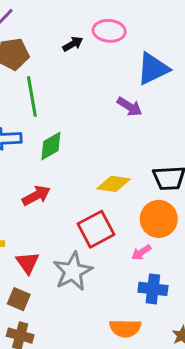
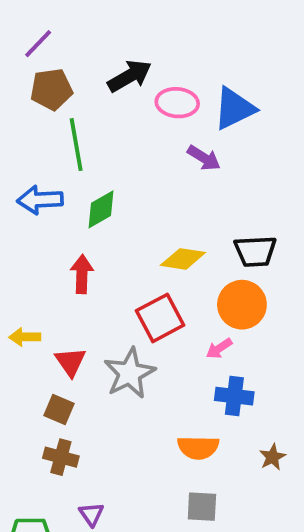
pink ellipse: (109, 31) -> (177, 103), moved
black arrow: (73, 44) -> (130, 76), size x1.6
red arrow: (36, 196) -> (82, 274), turned -60

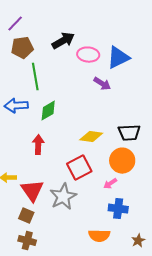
red triangle: (70, 362) -> (32, 191), size x1.4

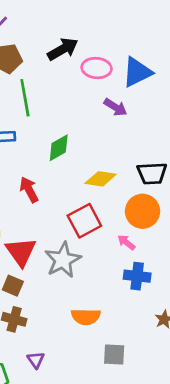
green diamond: (48, 111) -> (59, 148), moved
red arrow: (38, 145) -> (29, 190), turned -30
pink arrow: (110, 184) -> (126, 242), turned 72
orange semicircle: (99, 236) -> (86, 317), moved

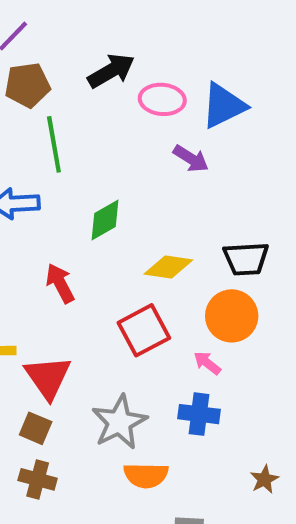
gray star: (63, 260) -> (119, 422), moved
blue cross: (137, 276) -> (199, 414), moved

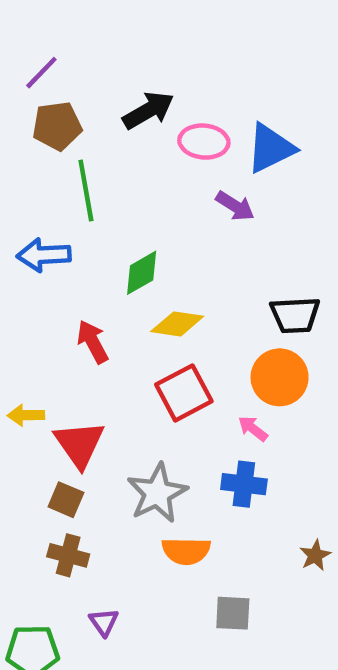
yellow diamond: (168, 267) -> (177, 324), moved

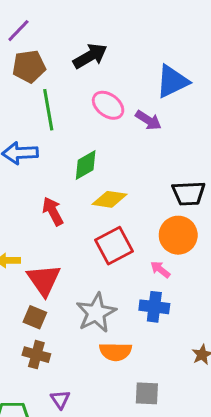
pink ellipse: (204, 142) -> (108, 105), moved, turned 32

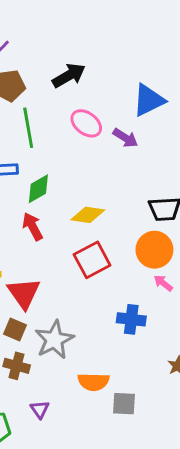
green diamond: (86, 165) -> (38, 189), moved
pink arrow: (160, 269) -> (163, 283), moved
gray star: (96, 313) -> (54, 340), moved
orange semicircle: (116, 352) -> (93, 382), moved

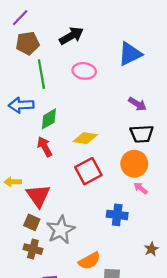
pink ellipse: (86, 123) -> (84, 71), turned -30
purple arrow: (125, 138) -> (137, 104), moved
orange semicircle: (93, 382) -> (89, 261), turned -30

